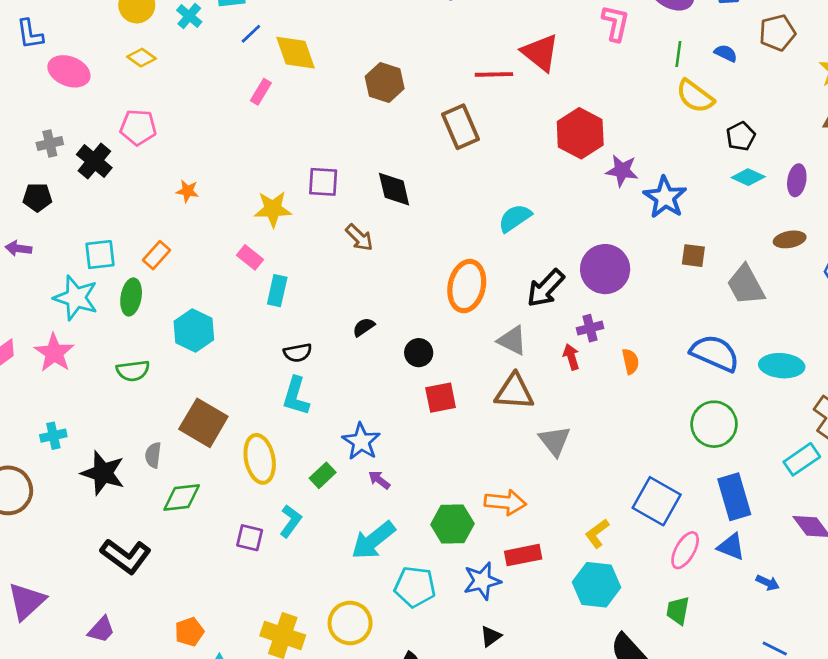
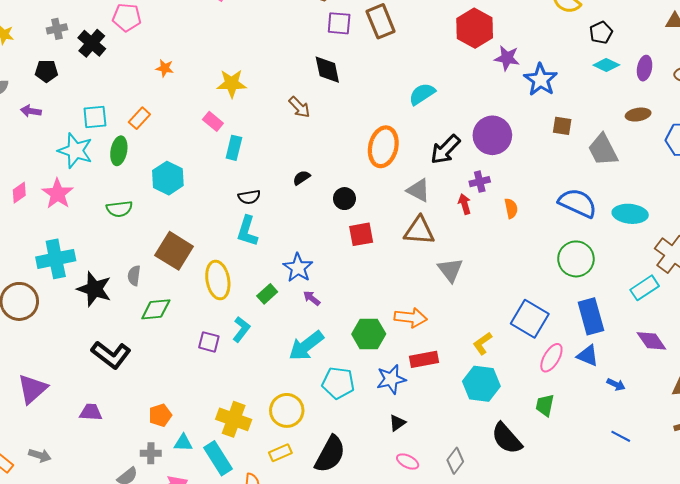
purple square: (323, 182) -> (339, 23), moved
cyan cross: (53, 436) -> (56, 259), size x1.8
purple trapezoid: (101, 630) -> (91, 412), turned -130

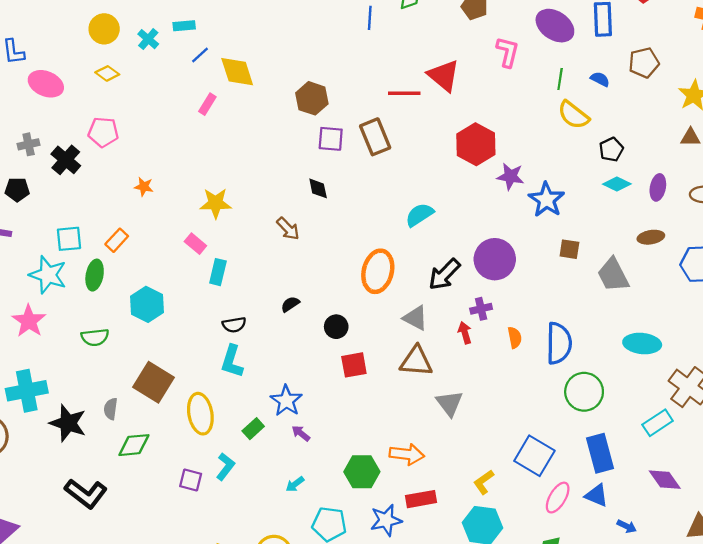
black diamond: (327, 70) -> (318, 188), size x0.7
blue semicircle: (578, 203) -> (559, 343), moved, turned 66
cyan arrow: (306, 346) -> (295, 484), size x0.5

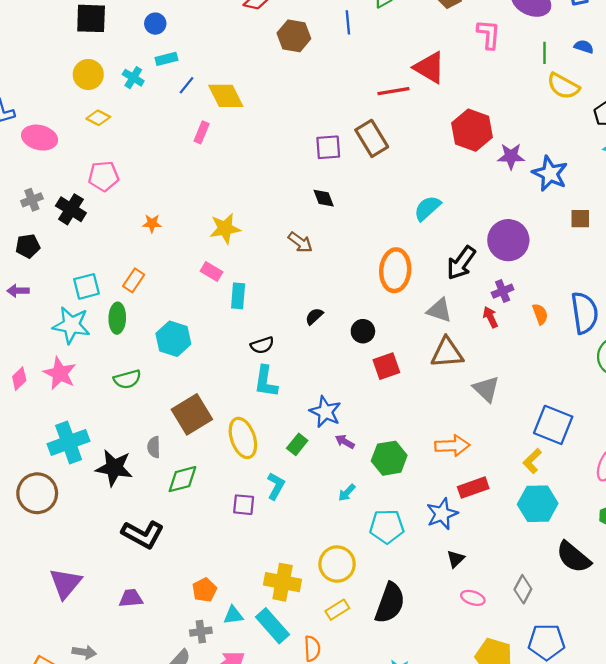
brown hexagon: (312, 98) -> (294, 36), moved
brown square: (154, 382) -> (192, 414), turned 36
blue square: (534, 456) -> (553, 425), moved
green hexagon: (362, 472) -> (389, 458), moved

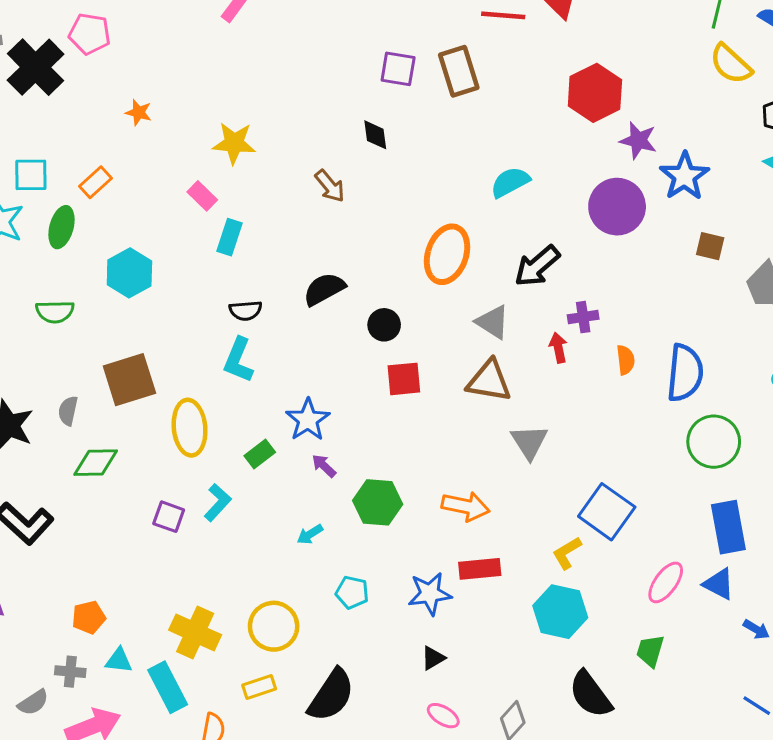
black cross: (71, 209) -> (36, 67), size x1.4
purple circle: (508, 240) -> (617, 207), moved
black semicircle: (314, 316) -> (324, 289), size x1.6
cyan pentagon: (387, 526) -> (352, 592), size x0.7

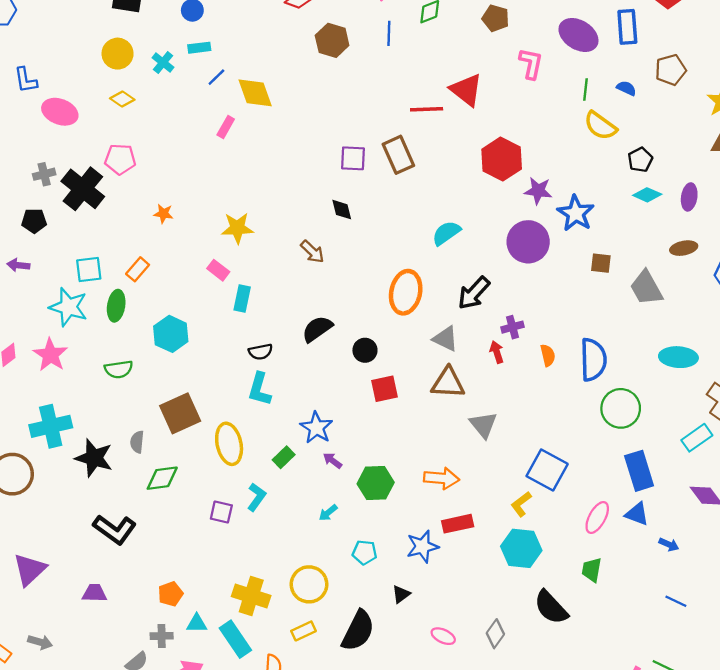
black triangle: (433, 658) -> (401, 594), moved

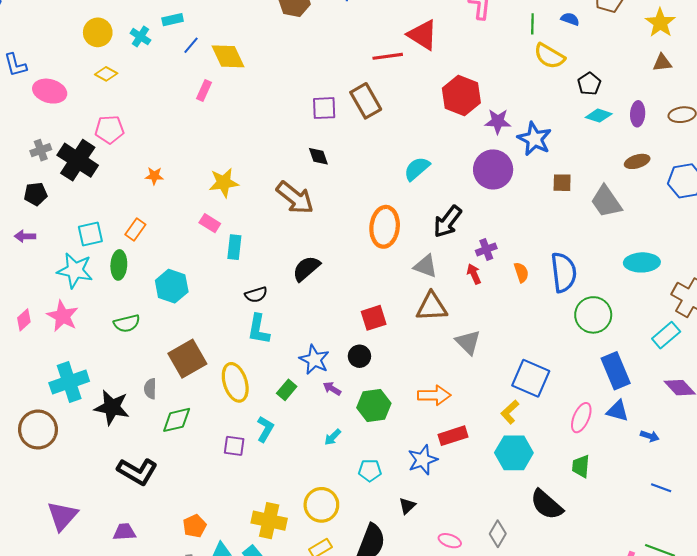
brown arrow: (312, 252) -> (295, 198), size x1.6
black circle: (365, 350) -> (359, 356), moved

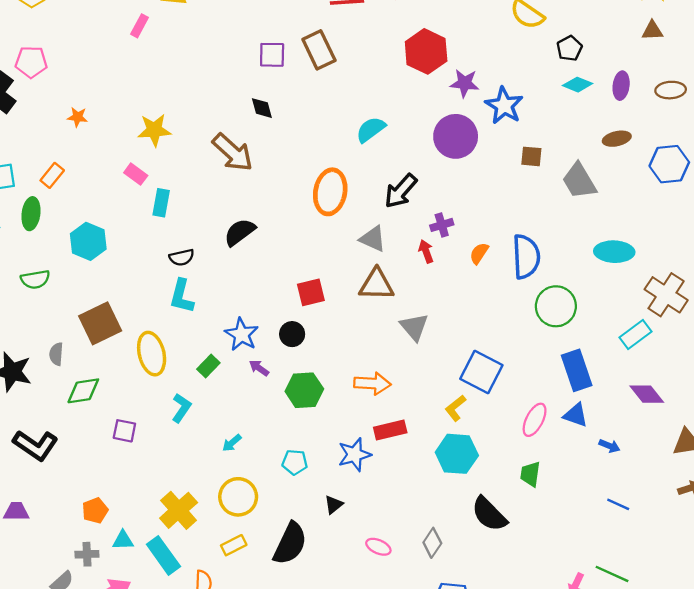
orange semicircle: (521, 272) -> (479, 253), turned -132
cyan arrow: (333, 437) -> (232, 443), moved
purple square: (234, 446) -> (124, 431), moved
yellow cross: (269, 521) -> (179, 510), turned 32

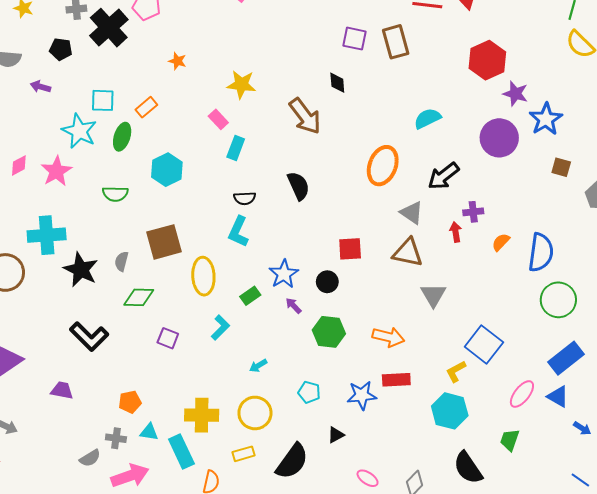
black semicircle: (240, 232) -> (298, 186), turned 92
blue rectangle: (577, 370) -> (566, 358), turned 60
yellow cross: (179, 510) -> (202, 415), turned 32

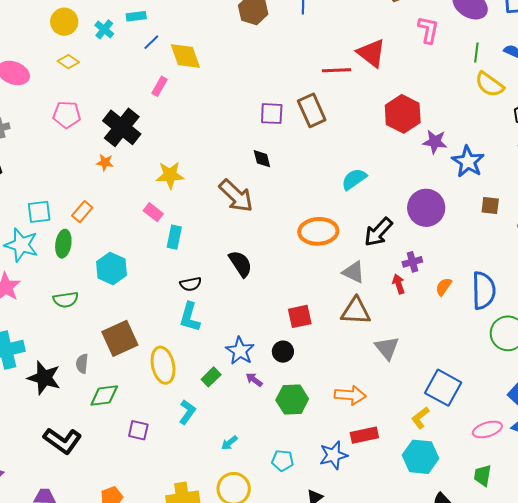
black cross: (109, 28) -> (122, 127), moved
purple circle: (499, 138) -> (426, 208), moved
orange ellipse: (383, 166) -> (318, 231), turned 75
pink ellipse: (522, 394) -> (487, 429), turned 44

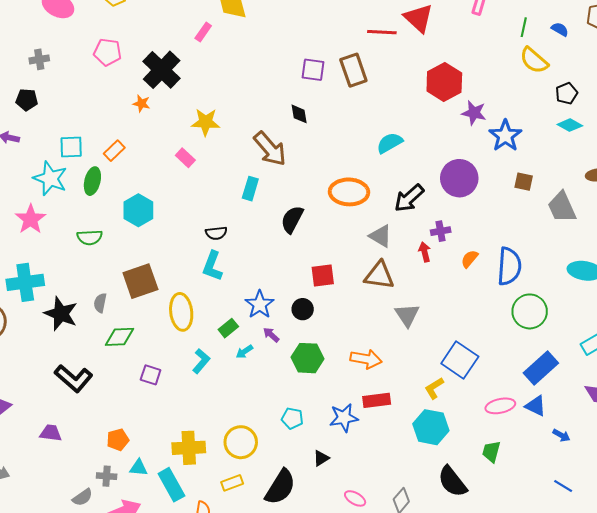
cyan rectangle: (174, 237) -> (250, 189), moved
black semicircle: (240, 264) -> (292, 219), moved, turned -124
cyan arrow: (229, 443) -> (244, 352), moved

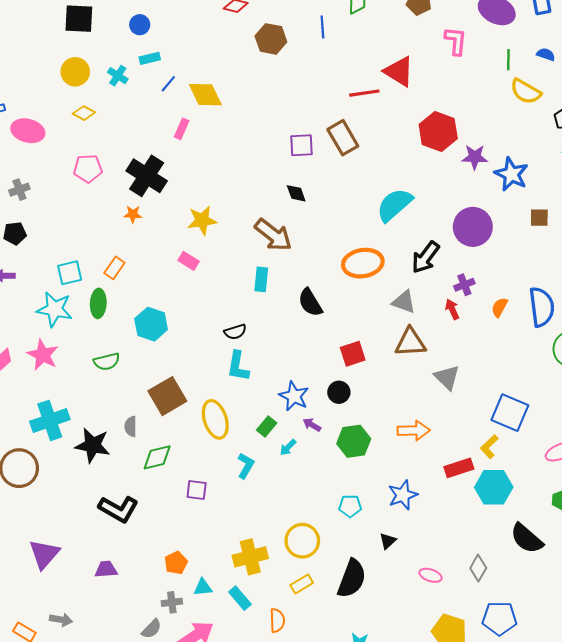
cyan semicircle: (390, 143) -> (394, 205), size x1.4
black semicircle: (292, 219) -> (310, 303), turned -48
red rectangle: (377, 400) -> (459, 468), moved
cyan rectangle: (171, 485) -> (240, 598), size x0.7

